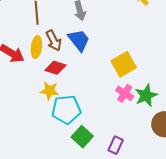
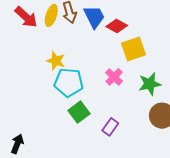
red diamond: (55, 68) -> (117, 26), moved
pink cross: (125, 93) -> (114, 77), moved

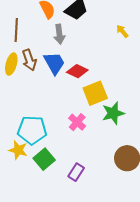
yellow star: (56, 61) -> (18, 150), moved
green star: (150, 84) -> (113, 113), moved

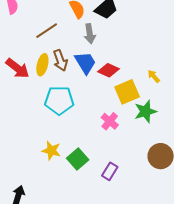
brown line: (16, 30) -> (47, 31), turned 55
yellow arrow: (122, 31) -> (154, 76), moved
cyan pentagon: (32, 130) -> (59, 100), moved

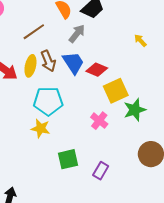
gray arrow: (90, 34) -> (77, 34), turned -132
yellow arrow: (154, 76) -> (140, 40), moved
yellow star: (51, 151) -> (41, 128), moved
green square: (78, 159) -> (68, 159), turned 30

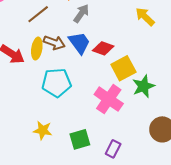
yellow arrow: (140, 40) -> (145, 17), size x1.5
brown arrow: (48, 61) -> (54, 43), turned -45
pink cross: (99, 121) -> (109, 99), size x1.6
yellow star: (41, 128) -> (43, 130), moved

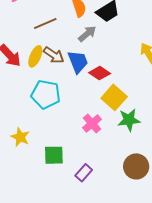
yellow square: (123, 68) -> (114, 97), turned -35
pink cross: (109, 99) -> (92, 123), size x0.7

